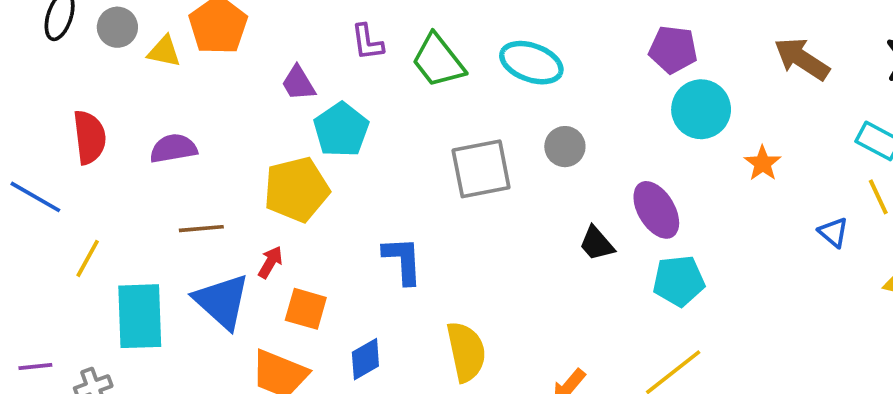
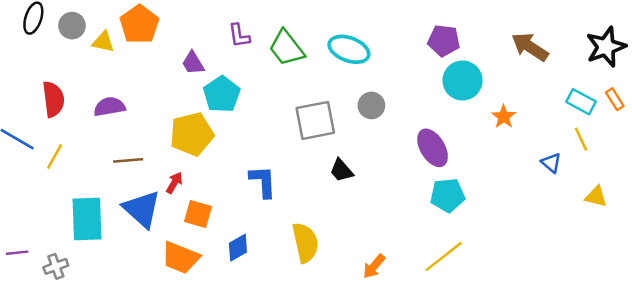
black trapezoid: (597, 244) -> (341, 170), moved
yellow line: (88, 258) -> (55, 157), moved

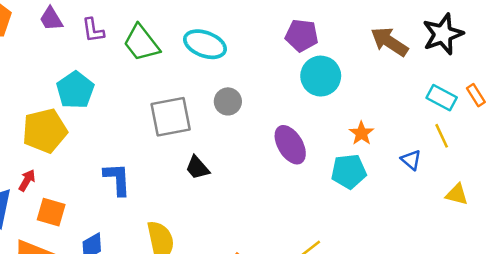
black star: (606, 47) -> (443, 34), moved
purple trapezoid: (193, 63) -> (51, 19), moved
orange star: (504, 117) -> (361, 133), moved
cyan pentagon: (448, 195) -> (349, 171), moved

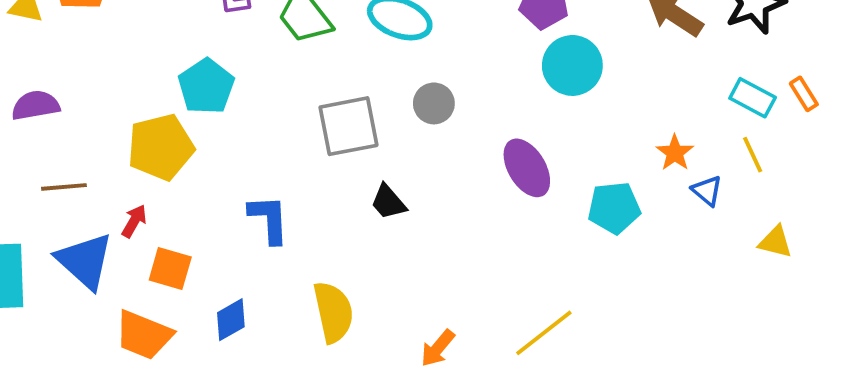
orange star: (361, 133) -> (675, 153), moved

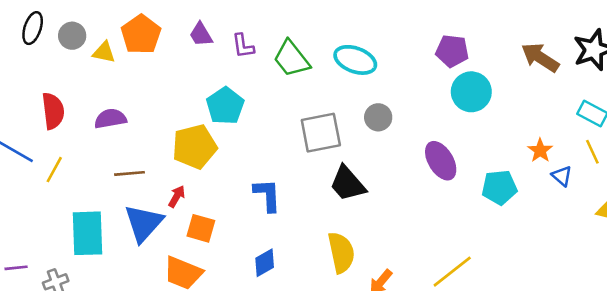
black trapezoid: (388, 202) -> (348, 184), size x1.5
blue triangle: (85, 261) -> (144, 223), turned 30
yellow semicircle: (333, 312) -> (341, 252), moved
blue diamond: (231, 320) -> (265, 263), moved

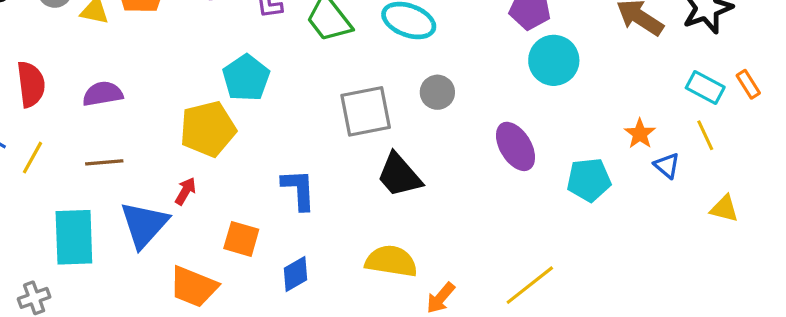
brown line: (130, 173) -> (104, 162), moved
orange square: (201, 228) -> (241, 239), moved
yellow semicircle: (341, 252) -> (391, 261), turned -69

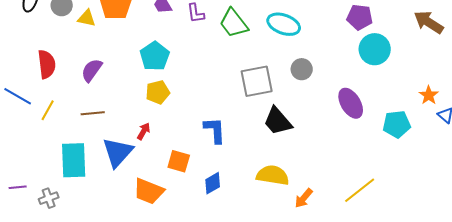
cyan pentagon: (246, 78) -> (155, 56), moved
purple semicircle: (103, 94) -> (92, 70), turned -45
yellow pentagon: (208, 129) -> (158, 92), size x0.7

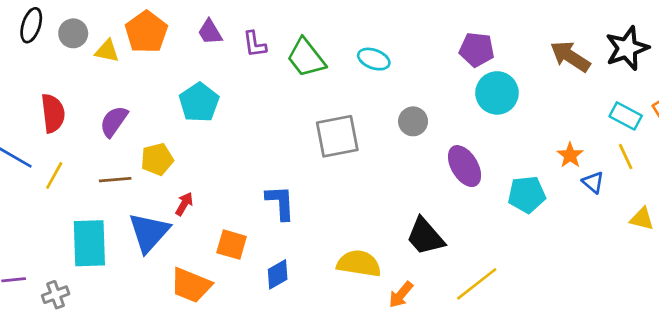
cyan ellipse: (284, 24) -> (374, 59), size x0.7
gray circle: (302, 69) -> (413, 121), moved
yellow pentagon: (158, 92) -> (157, 159), moved
black trapezoid: (278, 121) -> (425, 236), moved

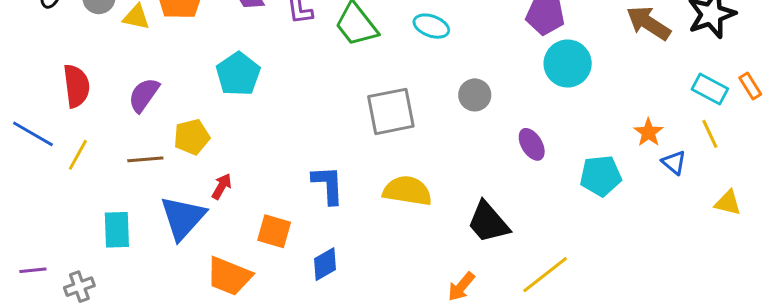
purple ellipse: (465, 166) -> (532, 144), size x0.7
cyan rectangle: (89, 243) -> (117, 230), size x0.7
yellow semicircle: (359, 264) -> (407, 191), moved

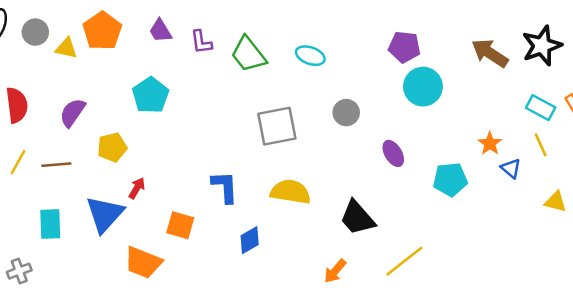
brown line: (145, 159) -> (56, 165), moved
blue diamond: (325, 264) -> (250, 240), moved

